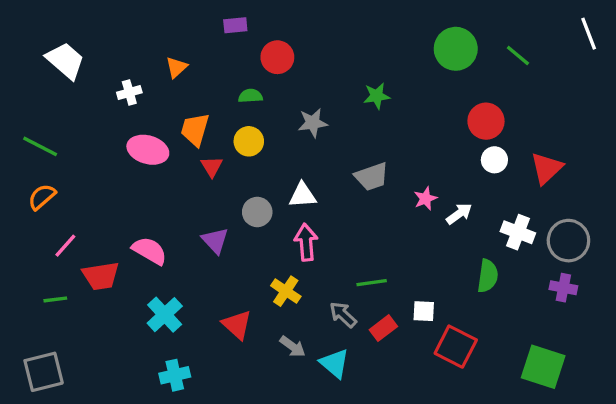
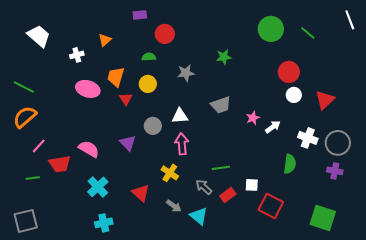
orange semicircle: (42, 197) -> (25, 117), size x1.4

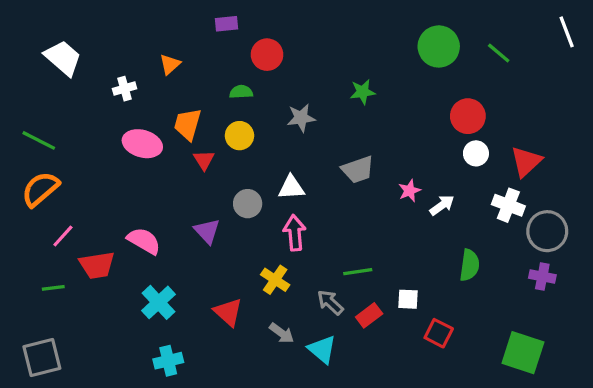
white cross: (308, 138) -> (508, 205), moved
red square: (271, 206) -> (439, 333), size x0.7

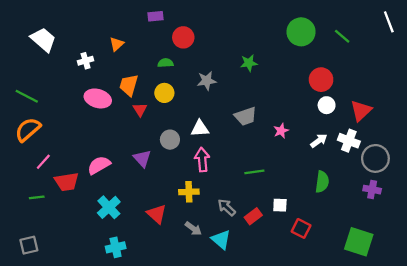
white arrow: (442, 205) -> (319, 141), moved
pink semicircle: (144, 241) -> (99, 165), turned -60
green line: (358, 272) -> (254, 172), moved
yellow cross: (275, 280) -> (189, 192), turned -36
gray square: (42, 357) -> (29, 245), size x0.7

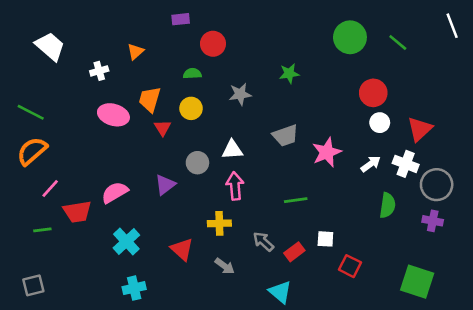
pink star: (281, 131) -> (327, 152), size x1.6
purple triangle: (142, 158) -> (165, 185), turned 36
green semicircle: (322, 182) -> (387, 205), moved
cyan triangle: (221, 240) -> (280, 292), moved

